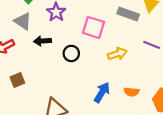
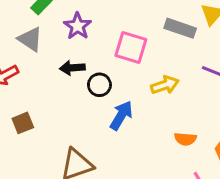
black arrow: (42, 41) -> (72, 68), moved
blue arrow: (102, 92) -> (121, 115), moved

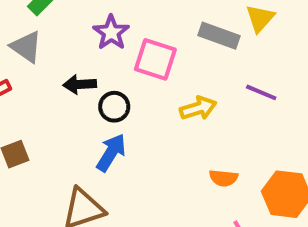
purple star: (78, 26) -> (111, 32), moved
blue arrow: (121, 115) -> (111, 153), moved

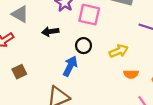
black circle: (114, 107) -> (84, 46), moved
yellow arrow: (198, 108) -> (119, 51), moved

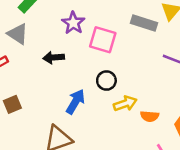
black circle: (84, 46) -> (106, 81), moved
yellow arrow: (119, 51) -> (125, 104), moved

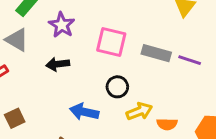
purple star: (73, 23) -> (62, 25), moved
gray rectangle: (144, 23) -> (156, 53), moved
blue arrow: (75, 102) -> (84, 112), turned -105

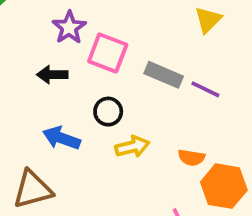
purple star: (62, 25) -> (69, 27), moved
black arrow: (58, 64) -> (52, 75), moved
orange semicircle: (167, 124) -> (191, 158), moved

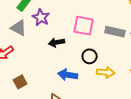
purple star: (69, 27) -> (41, 17), moved
yellow arrow: (132, 147) -> (106, 72), turned 30

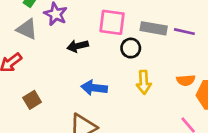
black circle: (90, 56) -> (131, 48), moved
yellow arrow: (106, 72) -> (144, 82), turned 84

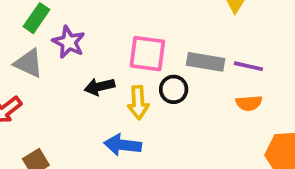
orange semicircle: (186, 80) -> (249, 103), moved
yellow arrow: (144, 82) -> (138, 103), moved

